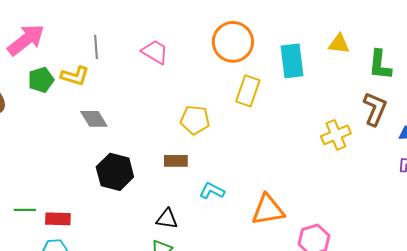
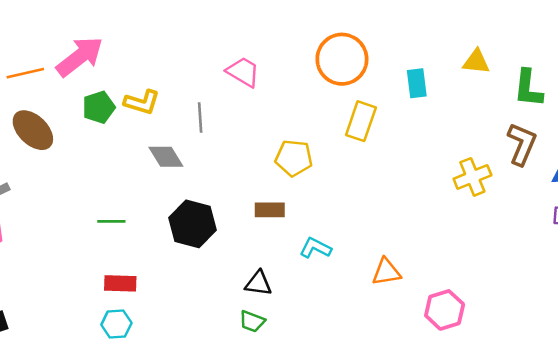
gray line: (96, 47) -> (200, 117), moved
cyan rectangle: (292, 61) -> (417, 83), size x0.7
green line: (25, 210) -> (111, 221), moved
orange triangle: (268, 210) -> (386, 272), size x0.7

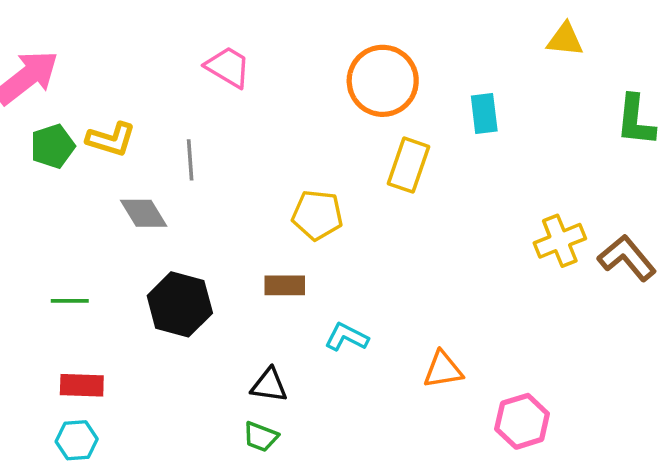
yellow triangle: (476, 62) -> (565, 40), moved
pink trapezoid: (243, 72) -> (228, 67), moved
brown L-shape: (522, 144) -> (627, 258), moved, turned -63

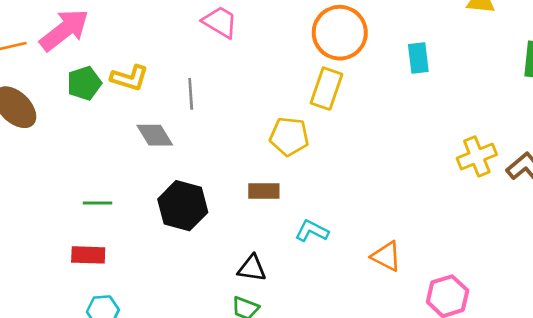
yellow rectangle: (409, 165) -> (326, 89), moved
orange triangle: (443, 370) -> (386, 256), turned 36
red rectangle: (82, 385) -> (88, 255), moved

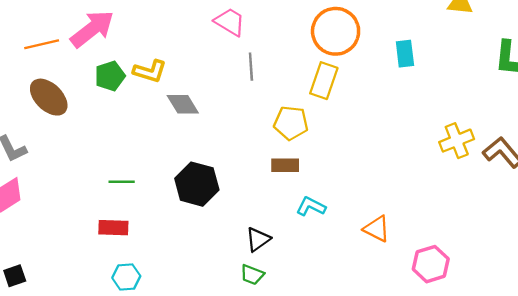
gray line: (191, 94) -> (251, 67), moved
gray diamond: (155, 135) -> (183, 104), moved
brown rectangle: (264, 191) -> (285, 165), moved
black triangle: (252, 268) -> (258, 239), turned -44

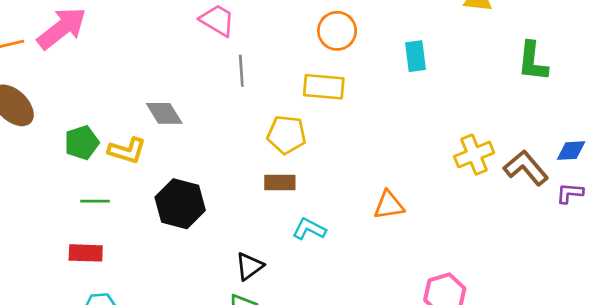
orange circle: (336, 31) -> (337, 31), size x0.7
yellow L-shape: (150, 71) -> (127, 151), moved
green pentagon: (110, 76) -> (82, 143), moved
yellow rectangle: (324, 81) -> (324, 87), turned 76
orange triangle: (377, 229) -> (389, 205), moved, turned -36

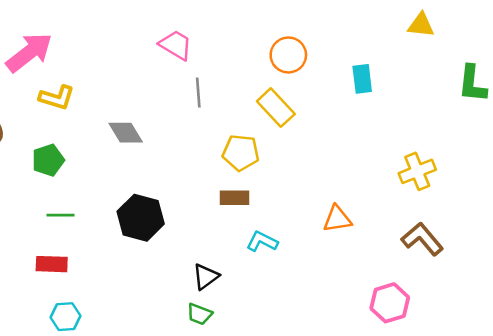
yellow rectangle: (324, 87) -> (276, 108), turned 42
yellow L-shape: (127, 151) -> (57, 98), moved
brown L-shape: (526, 168) -> (422, 239), moved

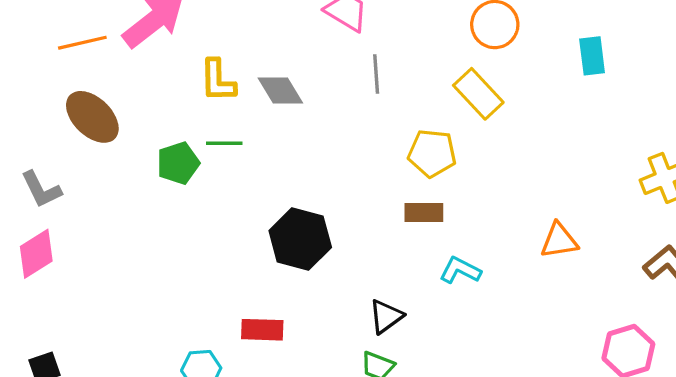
yellow L-shape: (57, 98) -> (218, 81), moved, turned 72
gray diamond: (126, 133) -> (280, 91), moved
green line: (61, 215) -> (224, 143), moved
red rectangle: (52, 264) -> (262, 330), moved

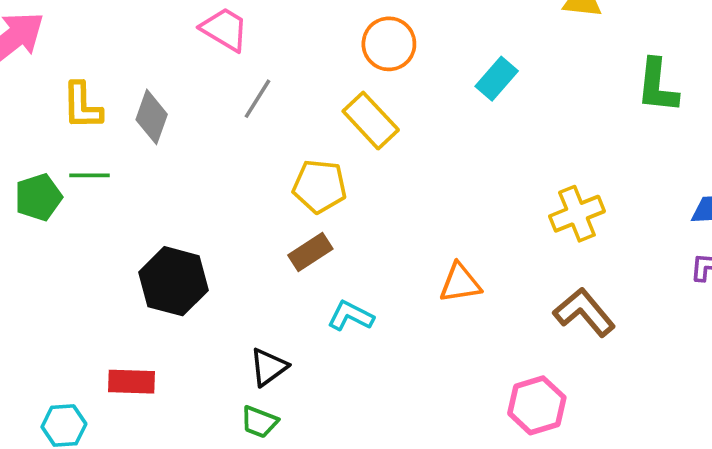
cyan rectangle: (592, 56) -> (497, 79), turned 48
gray line: (376, 74) -> (257, 99), turned 36
gray diamond: (280, 91) -> (152, 117), turned 51
brown rectangle: (424, 213) -> (310, 252), turned -33

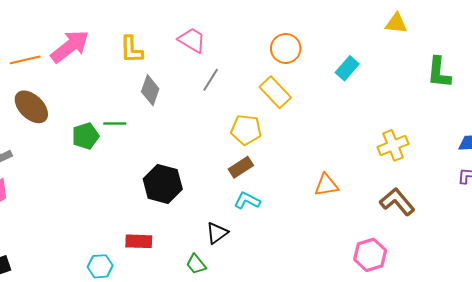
yellow L-shape: (82, 106) -> (131, 50), moved
cyan L-shape: (351, 316) -> (247, 201), moved
green trapezoid: (259, 422) -> (196, 264), moved, turned 30

